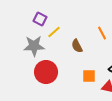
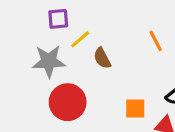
purple square: (40, 19) -> (58, 19), turned -32
brown semicircle: (77, 46) -> (102, 58), moved

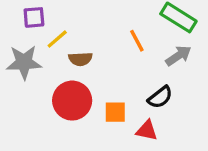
brown semicircle: (102, 58) -> (80, 59), turned -65
red circle: (68, 102) -> (72, 101), moved

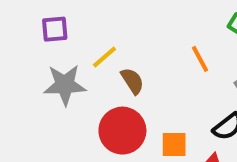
purple square: (34, 17) -> (55, 29), moved
brown semicircle: (80, 59) -> (132, 81), turned -120

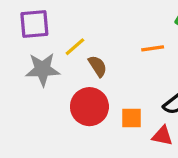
purple square: (55, 29) -> (34, 24), size x1.4
orange line: (200, 59) -> (153, 48), turned -70

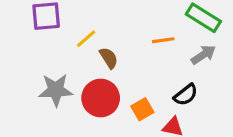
gray star: (43, 69) -> (56, 90), moved
orange square: (132, 118) -> (142, 109), turned -30

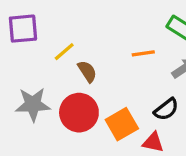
orange square: (142, 109) -> (122, 124), size x1.4

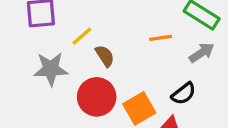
gray star: (33, 104) -> (51, 69), moved

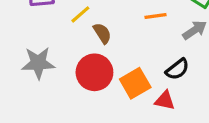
gray star: (51, 69) -> (38, 63), moved

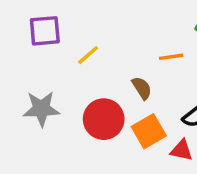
brown semicircle: (102, 33) -> (142, 88), moved

